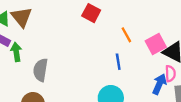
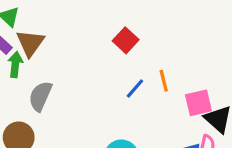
brown triangle: (21, 17) -> (30, 43), moved
blue line: (118, 62) -> (135, 89), moved, turned 35

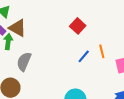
brown triangle: (30, 43) -> (18, 28), turned -36

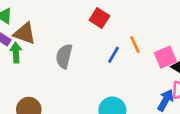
gray semicircle: (24, 62) -> (64, 56), moved

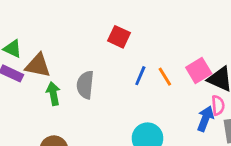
orange line: (135, 45) -> (165, 77), moved
green arrow: (16, 53) -> (53, 94), moved

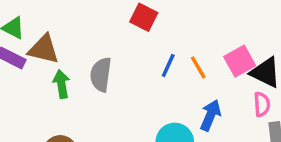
blue arrow: (205, 119) -> (210, 115), moved

